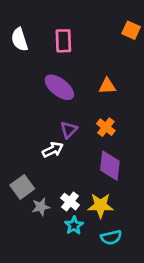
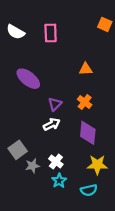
white semicircle: (20, 39) -> (16, 32), turned -42
purple ellipse: (59, 87) -> (28, 79), moved
white arrow: (53, 150) -> (52, 124), moved
yellow star: (101, 206) -> (97, 165), moved

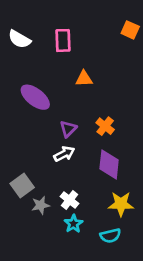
orange triangle: (86, 69) -> (84, 79), moved

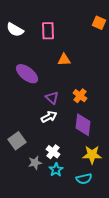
purple triangle: (68, 129) -> (52, 98), turned -32
gray star: (41, 205) -> (35, 163), moved

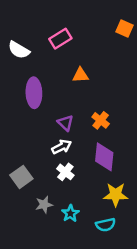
white semicircle: (15, 30) -> (19, 50), moved
pink rectangle: (48, 31) -> (60, 39), turned 60
purple ellipse: (27, 74) -> (34, 93), turned 50
white cross: (53, 152) -> (65, 172), moved

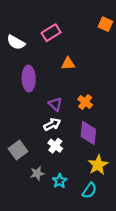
yellow star: (116, 195) -> (98, 165), turned -30
cyan semicircle: (106, 225) -> (89, 190), turned -42

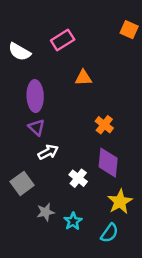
purple triangle: (55, 104) -> (36, 127), moved
white arrow: (52, 124) -> (48, 152), moved
white cross: (55, 146) -> (78, 178), moved

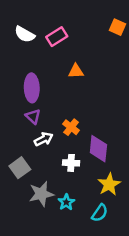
white semicircle: (19, 52) -> (25, 34), moved
orange cross: (104, 125) -> (71, 127), moved
white cross: (78, 178) -> (71, 163), turned -35
gray star: (46, 212) -> (41, 194), size x1.5

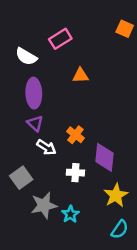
white semicircle: (25, 34) -> (26, 56), moved
white arrow: (44, 139) -> (46, 147), turned 60
cyan semicircle: (100, 213) -> (120, 229), moved

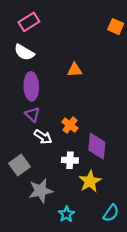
pink rectangle: (60, 39) -> (29, 22), moved
yellow star: (116, 195) -> (90, 181), moved
cyan star: (70, 214) -> (66, 214), moved

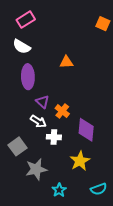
purple triangle: (32, 114) -> (42, 102), moved
white cross: (70, 160) -> (54, 137), moved
cyan semicircle: (111, 213) -> (99, 189), turned 35

